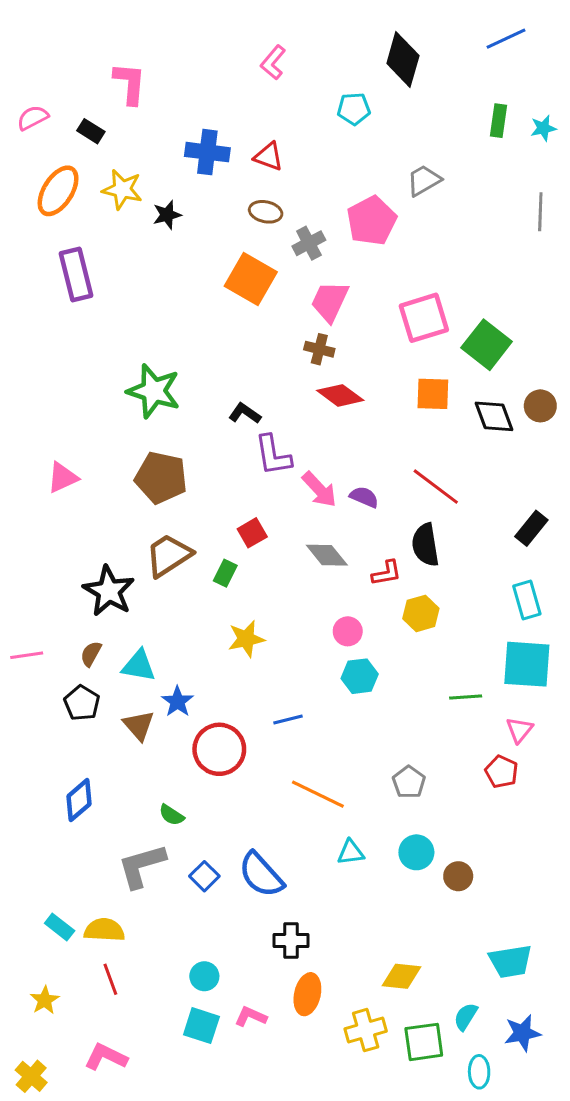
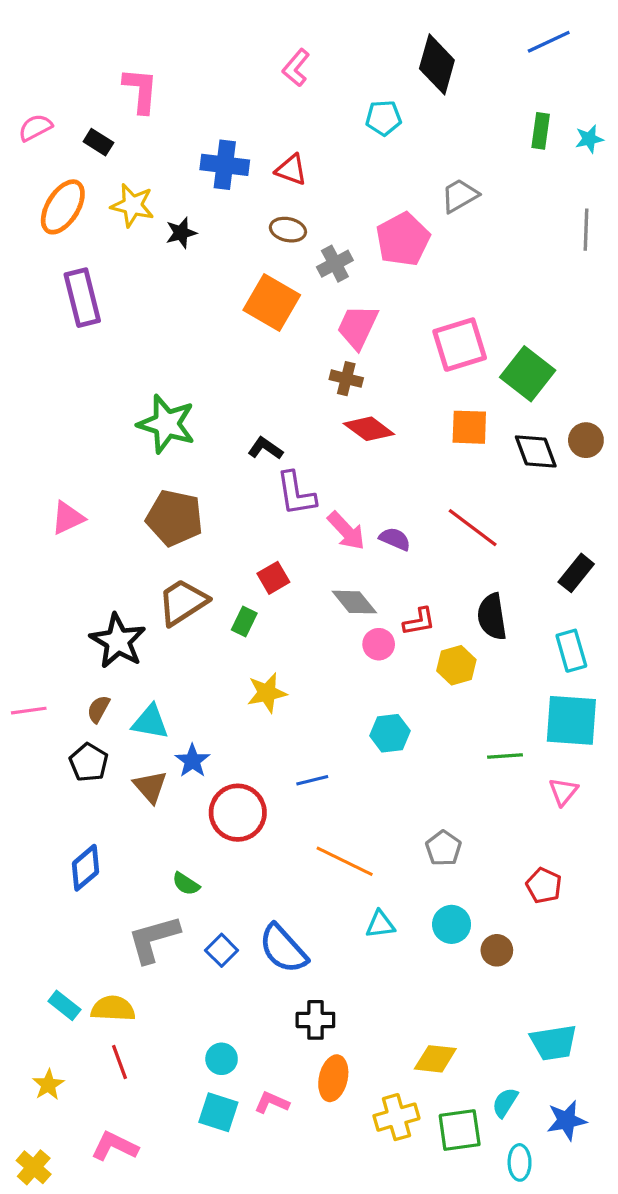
black semicircle: (425, 545) -> (492, 617), moved
pink circle: (348, 631) -> (379, 644), moved
red pentagon: (501, 772) -> (544, 886), moved

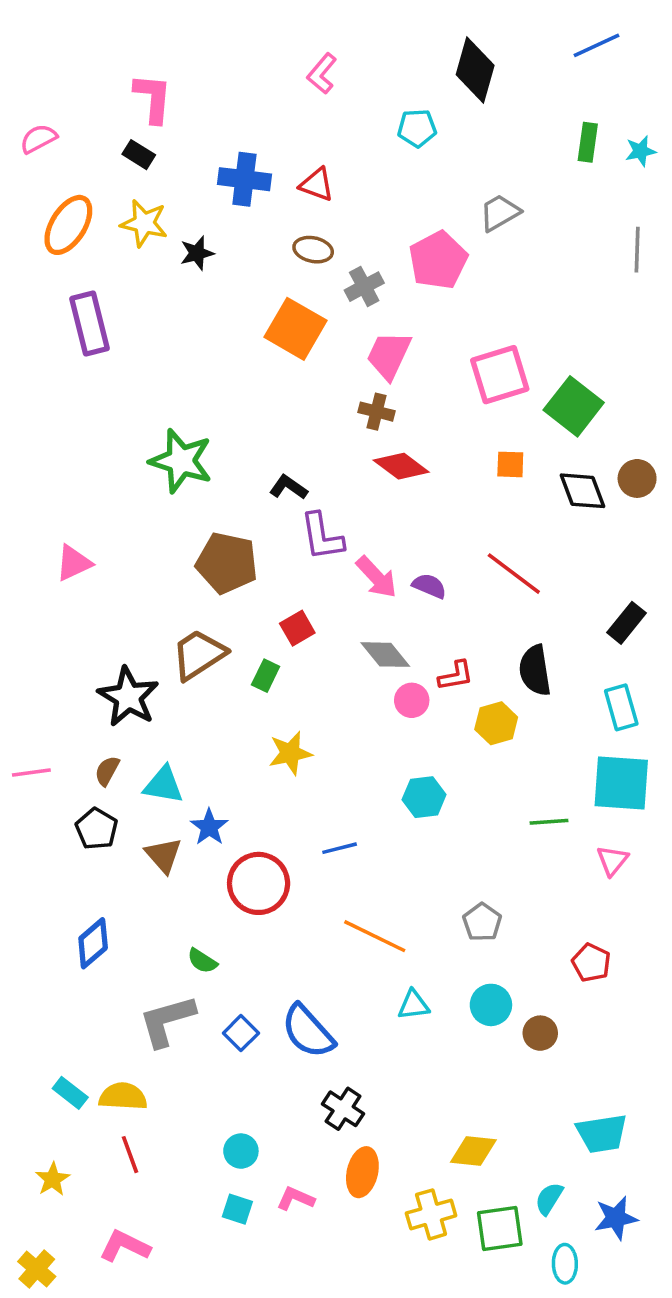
black rectangle: (98, 142) -> (139, 155), moved
orange square: (469, 427) -> (510, 464), size x0.7
brown pentagon: (175, 518) -> (227, 563), moved
black cross: (315, 1020) -> (343, 1109), turned 33
cyan square: (218, 1112) -> (237, 1209), size x0.7

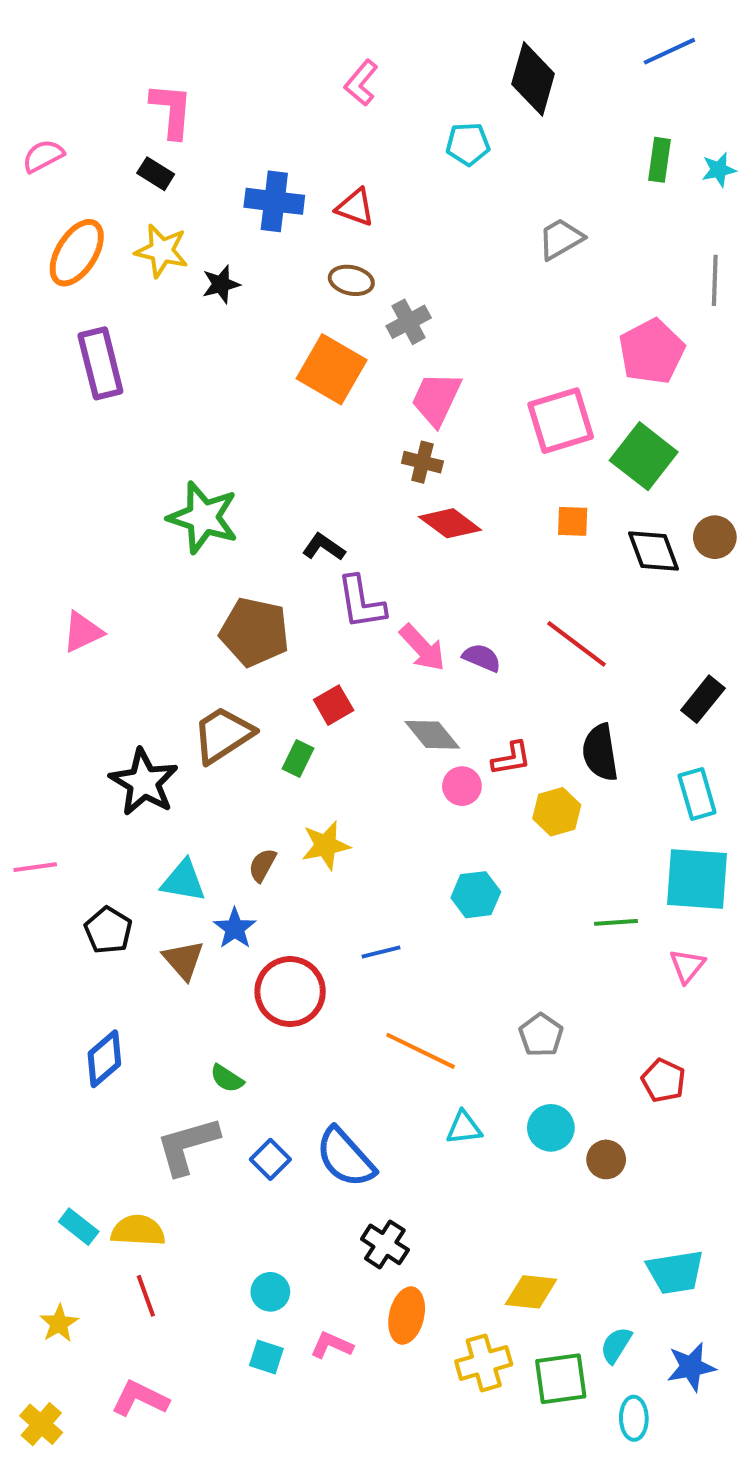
pink pentagon: (438, 260) -> (652, 351), moved
brown semicircle: (107, 771) -> (262, 865), moved

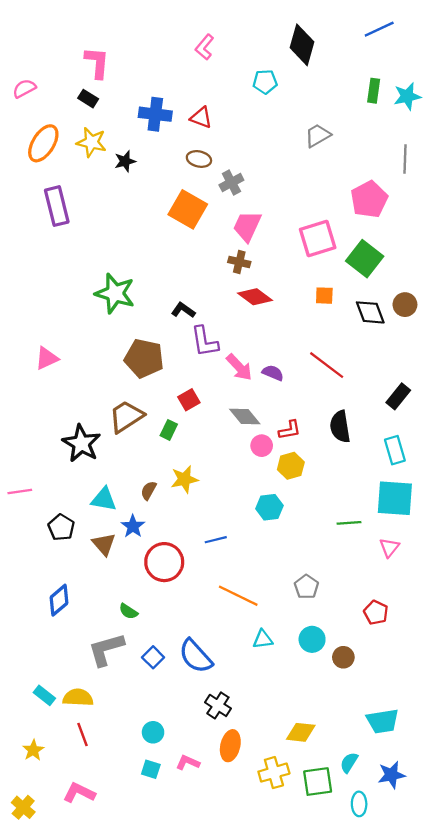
cyan star: (719, 170) -> (407, 96), size x1.4
yellow hexagon: (557, 812) -> (291, 466), moved

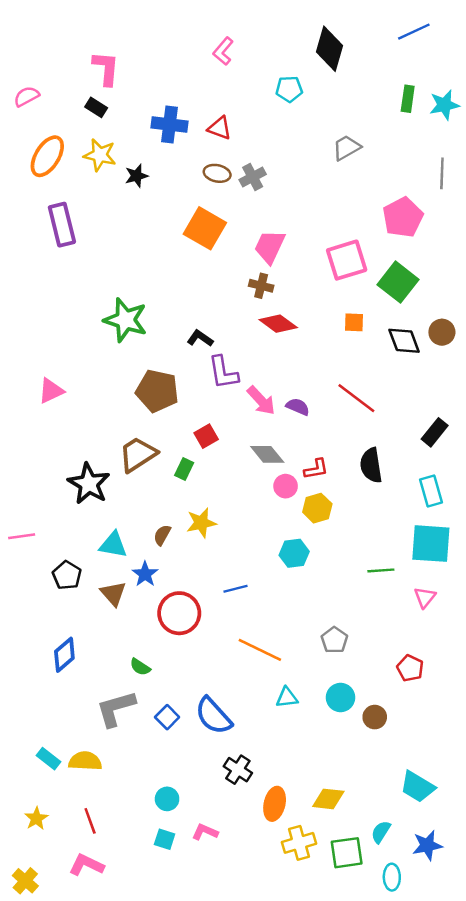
gray cross: (231, 183) -> (253, 177), moved
cyan trapezoid: (383, 721) -> (417, 787), turned 40
red line: (82, 735) -> (90, 821), moved
orange ellipse: (230, 746) -> (275, 804), moved

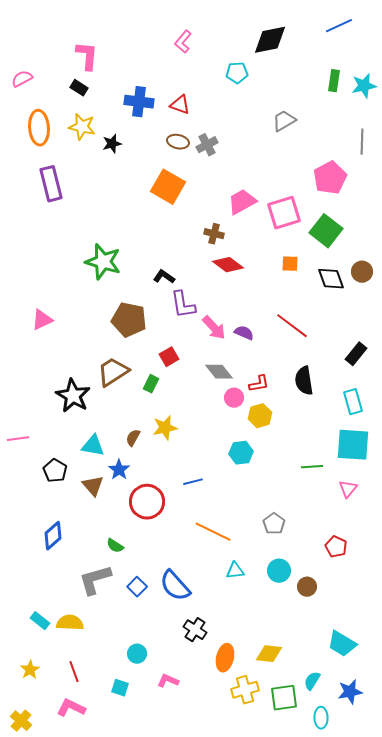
black diamond: (330, 49) -> (270, 40), turned 63
orange ellipse: (47, 156) -> (39, 128), turned -36
pink trapezoid: (270, 247) -> (242, 202), moved, turned 36
cyan square: (165, 839) -> (120, 688), moved

